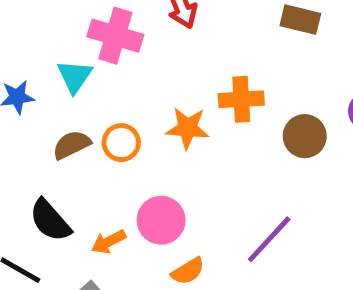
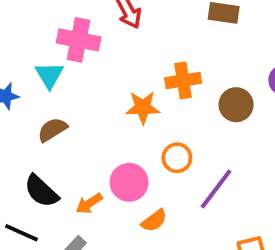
orange circle: (121, 143) -> (177, 158), moved

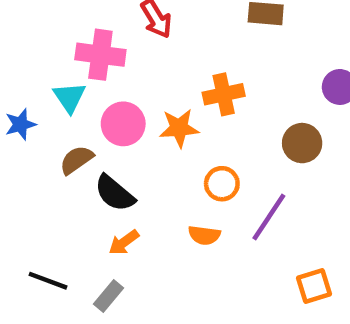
brown circle: (236, 105) -> (302, 143), moved
pink circle: (129, 182) -> (123, 124), moved
black semicircle: (41, 191) -> (115, 193), moved
orange semicircle: (154, 221) -> (204, 235), moved, turned 48

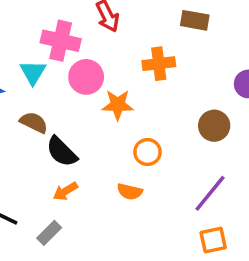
orange cross: (224, 94) -> (159, 64), moved
pink circle: (123, 124) -> (86, 77), moved
brown semicircle: (76, 160) -> (34, 122), turned 56
purple line: (269, 217) -> (210, 193), moved

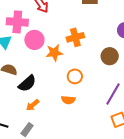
orange cross: (159, 64) -> (75, 37), moved
black semicircle: (62, 152) -> (27, 83), turned -78

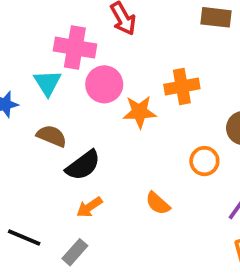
orange circle: (75, 76) -> (204, 161), moved
orange semicircle: (68, 100) -> (158, 203), turned 32

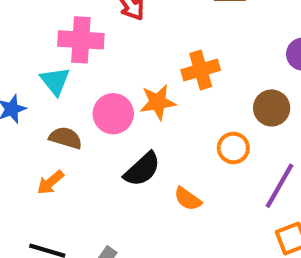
pink circle: (104, 84) -> (113, 114), moved
black semicircle: (83, 165) -> (142, 169), moved
orange arrow: (89, 207) -> (50, 182), moved

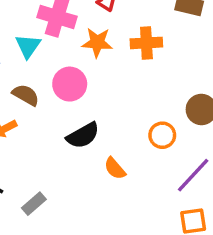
orange cross: (201, 70) -> (146, 43), moved
orange star: (158, 102) -> (97, 42), moved

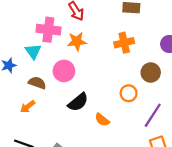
orange cross: (146, 43) -> (124, 43), moved

